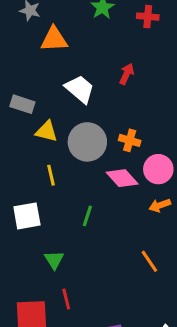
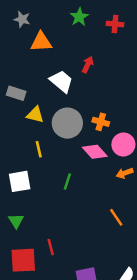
red arrow: (127, 74) -> (88, 65), moved
green triangle: (54, 260) -> (16, 221), moved

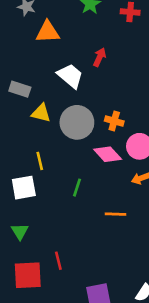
yellow line: (39, 149) -> (40, 161), moved
orange line: (116, 217) -> (116, 214), moved, turned -54

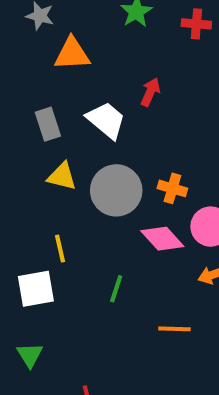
gray rectangle: (20, 89) -> (48, 124), moved, turned 54

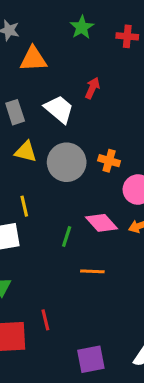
pink diamond: (162, 239) -> (101, 223), moved
orange line: (174, 329) -> (92, 271), moved

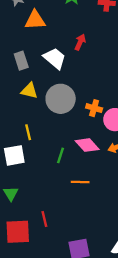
orange cross: (109, 161) -> (94, 108), moved

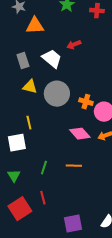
red arrow: (80, 42) -> (74, 45), turned -136
green line: (61, 155) -> (44, 168), moved
red square: (18, 232) -> (20, 209), turned -30

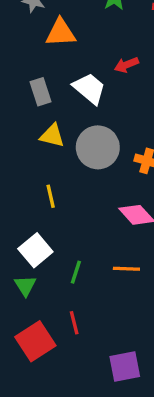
white square: (17, 143) -> (35, 250), moved, turned -30

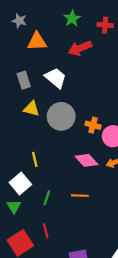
red arrow: (126, 65) -> (80, 48), moved, size x1.5
yellow line: (51, 196) -> (35, 159), moved

